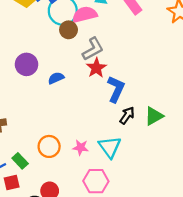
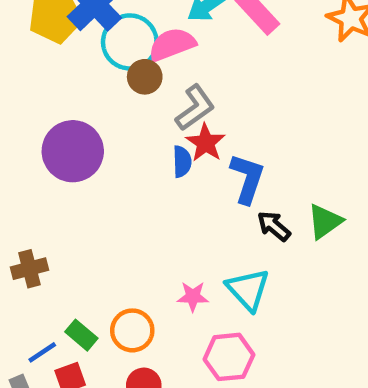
purple circle: (27, 64) -> (73, 151), size x1.4
blue semicircle: (56, 78) -> (182, 162), moved, turned 119
black arrow: (127, 115) -> (274, 226), turned -78
orange circle: (49, 146) -> (132, 330), moved

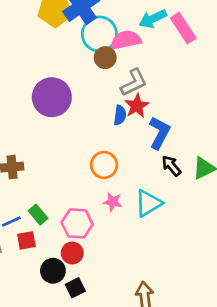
cyan triangle: (248, 289) -> (148, 203), turned 32
orange circle: (132, 330) -> (104, 165), moved
pink hexagon: (229, 357) -> (77, 223), moved

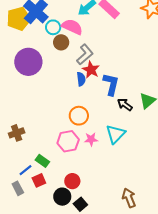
cyan circle: (99, 34) -> (53, 27), size x0.6
pink semicircle: (126, 40) -> (72, 27), turned 50
purple circle: (52, 97) -> (28, 62), moved
pink hexagon: (77, 223) -> (68, 141), moved

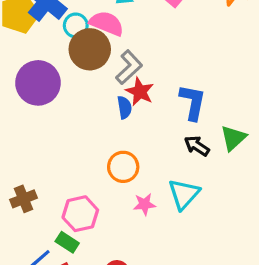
brown circle: (61, 42) -> (90, 49), size x1.6
blue L-shape: (111, 84) -> (193, 102), moved
pink hexagon: (68, 141) -> (80, 214), moved

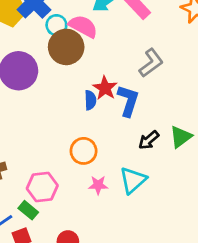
gray L-shape: (129, 67) -> (151, 63), moved
blue L-shape: (193, 102) -> (128, 101), moved
black arrow: (197, 146) -> (149, 140), turned -80

